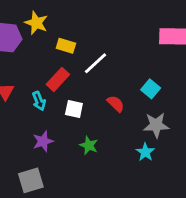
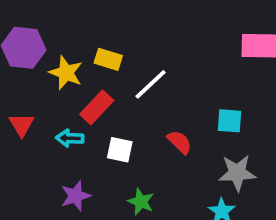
yellow star: (36, 23) -> (66, 73), moved
cyan square: (151, 89) -> (229, 121), turned -36
cyan arrow: (39, 101) -> (70, 138), turned 114

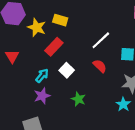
white line: (151, 84) -> (101, 40), moved
cyan arrow: (70, 138) -> (42, 76), moved, turned 128
white square: (120, 150) -> (67, 70), turned 32

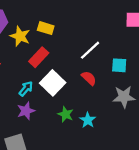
white square: (67, 70) -> (53, 83), size x1.5
cyan star: (123, 104) -> (88, 120), moved

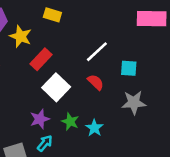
yellow rectangle: (46, 28) -> (52, 15), moved
cyan arrow: (26, 89) -> (45, 143), moved
purple star: (26, 111) -> (40, 119), moved

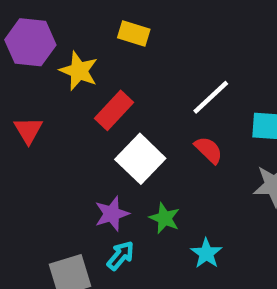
cyan star: (94, 128) -> (206, 253), moved

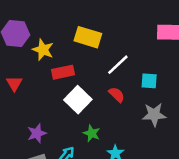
yellow rectangle: (134, 33) -> (88, 37), moved, size x1.5
red rectangle: (114, 110) -> (63, 72), turned 35
purple star: (112, 214) -> (37, 133), moved

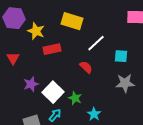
red semicircle: (117, 95) -> (86, 67), moved
white square: (78, 100) -> (53, 92), moved
purple star: (37, 133) -> (31, 84), moved

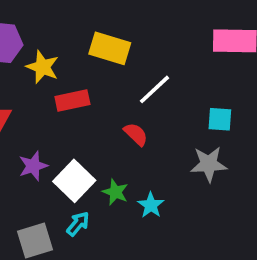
cyan square: (121, 56) -> (220, 119), moved
cyan star: (94, 114) -> (151, 205), moved

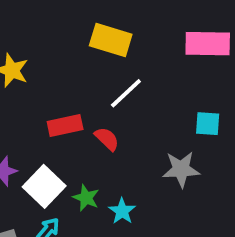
yellow rectangle: (110, 48) -> (111, 40), moved
red rectangle: (72, 101) -> (65, 126), moved
cyan square: (220, 119) -> (208, 124), moved

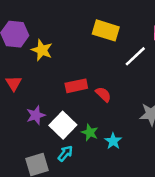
white line: (126, 93) -> (135, 56), moved

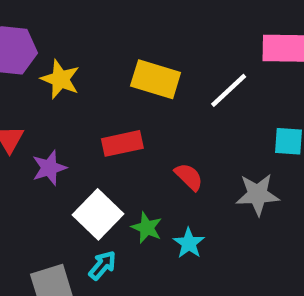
yellow rectangle: (106, 30) -> (156, 79), moved
red semicircle: (103, 94) -> (189, 177), moved
purple star: (36, 115) -> (49, 168), moved

